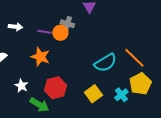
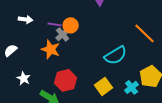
gray cross: (67, 24) -> (63, 34), moved, turned 32
orange line: (134, 58) -> (145, 33), moved
white star: (21, 86) -> (24, 78), moved

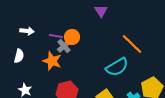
orange line: (145, 33) -> (132, 44), moved
white semicircle: (11, 50) -> (19, 56), moved, turned 144

